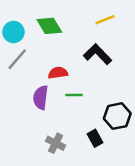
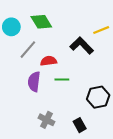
yellow line: (105, 20) -> (101, 30), moved
gray line: (17, 59) -> (28, 50), moved
black rectangle: (95, 138) -> (80, 125), moved

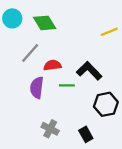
cyan circle: (11, 27) -> (12, 18), moved
black L-shape: (82, 45) -> (89, 71), moved

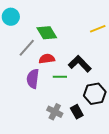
green diamond: (45, 23) -> (47, 33), moved
gray cross: (50, 129) -> (55, 112), moved
black rectangle: (86, 134) -> (77, 112), moved

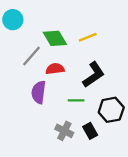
yellow line: (98, 29) -> (88, 37), moved
black L-shape: (80, 64) -> (94, 75), turned 100
green line: (60, 77) -> (76, 100), moved

